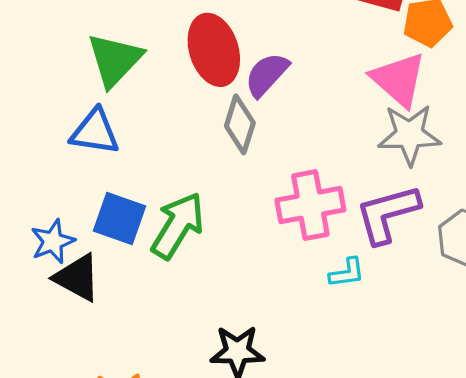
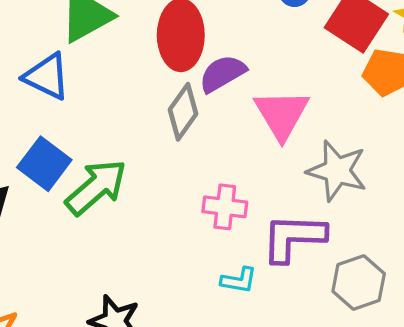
pink triangle: (399, 79) -> (282, 114), moved
pink cross: (310, 205) -> (225, 207), size x0.7

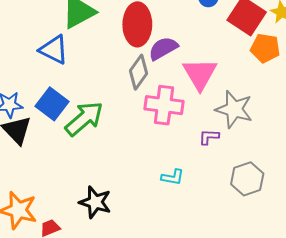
pink cross: (225, 207) -> (164, 105), moved, size x1.4
purple L-shape: (293, 238) -> (209, 137), moved, size x0.5

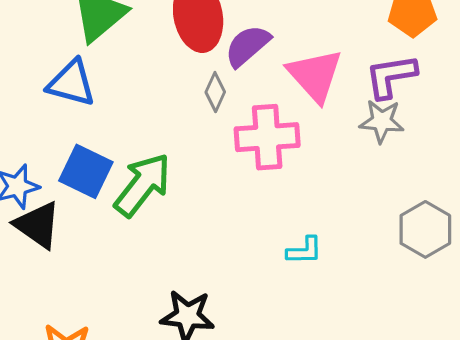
gray diamond: (138, 72) -> (215, 92), size x0.7
gray star: (234, 109) -> (382, 121), size x0.7
purple L-shape: (209, 137) -> (391, 76), moved, size x1.6

